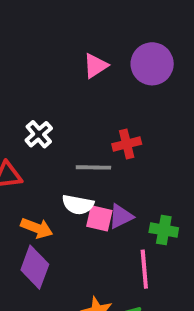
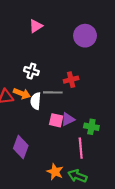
pink triangle: (95, 66) -> (36, 26), moved
white cross: (39, 134) -> (31, 71), moved, turned -32
white semicircle: (78, 205) -> (36, 101), moved, turned 84
orange arrow: (37, 228) -> (22, 94), moved

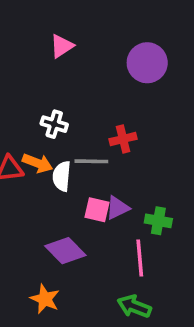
purple diamond: (21, 147) -> (65, 251), moved, turned -65
orange star: (55, 172) -> (45, 299), moved

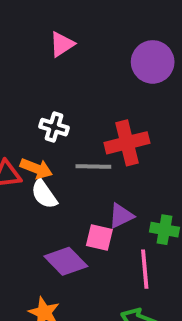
red cross: (123, 139) -> (127, 143), size x1.5
white semicircle: (62, 176) -> (44, 194), moved, turned -40
pink square: (97, 210) -> (99, 238), moved

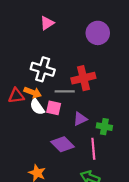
white cross: (54, 127) -> (43, 69), size x1.5
pink square: (99, 238) -> (54, 108), moved
purple diamond: (66, 261) -> (62, 144), moved

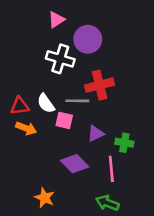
purple circle: (98, 33) -> (88, 39), moved
white cross: (43, 69) -> (60, 59), moved
orange arrow: (33, 92) -> (26, 128), moved
white semicircle: (37, 107) -> (46, 103), moved

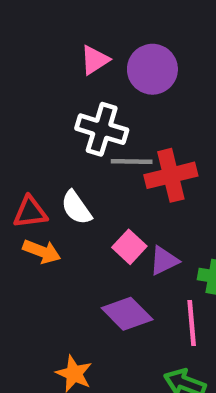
purple circle: (88, 39) -> (152, 69), moved
gray line: (77, 101) -> (132, 161), moved
pink square: (64, 120) -> (129, 247), moved, turned 30

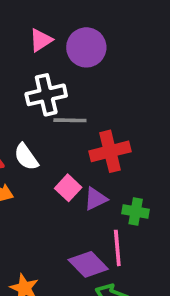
white cross: (102, 129) -> (46, 95), turned -30
red cross: (171, 175) -> (110, 151), moved
purple diamond: (127, 314) -> (88, 264), moved

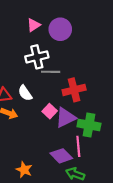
purple triangle: (95, 199) -> (66, 118), size x1.5
green cross: (136, 212) -> (89, 125), size x1.5

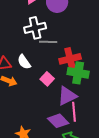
purple triangle: (66, 118) -> (67, 96), moved
green cross: (89, 125) -> (78, 73), moved

